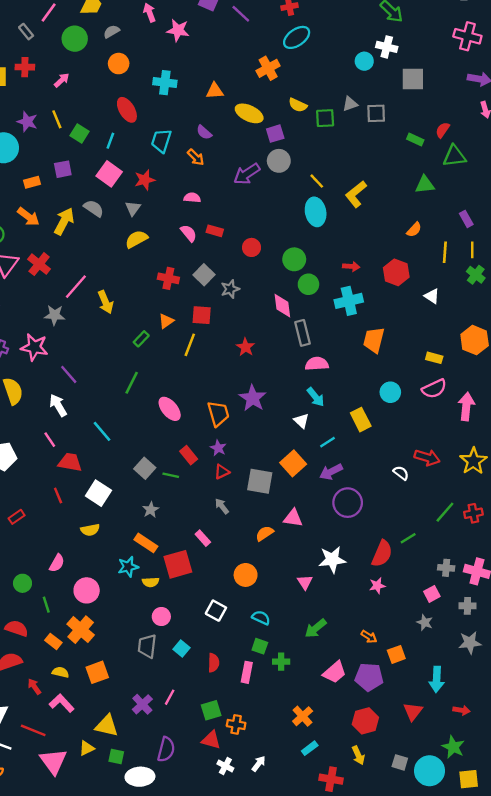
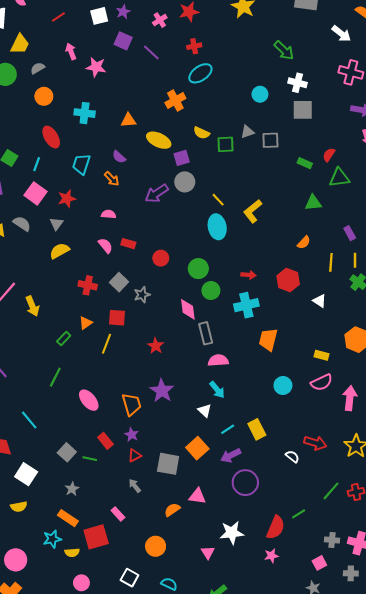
white cross: (387, 47) -> (298, 83), moved
yellow rectangle: (361, 420) -> (257, 429), moved

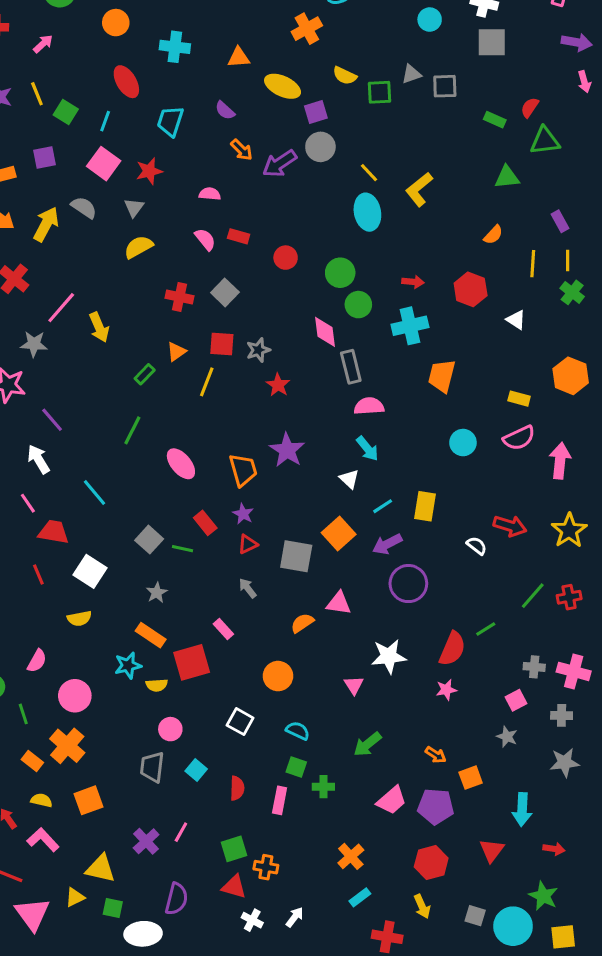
orange arrow: (112, 179) -> (242, 150), moved
gray star: (142, 295) -> (258, 350), moved
yellow rectangle: (257, 429) -> (425, 506), turned 36

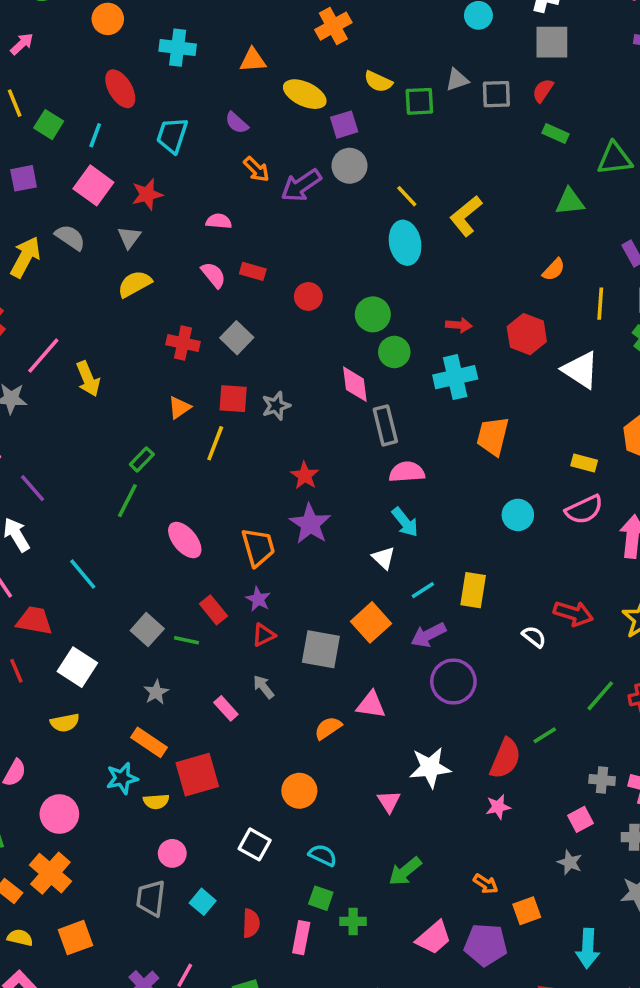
red semicircle: (530, 107) -> (543, 91), moved
white triangle: (516, 320) -> (581, 370), size x1.6
green rectangle: (145, 374) -> (142, 459), moved
red star: (278, 385) -> (305, 476), moved
pink rectangle: (223, 629) -> (226, 708), moved

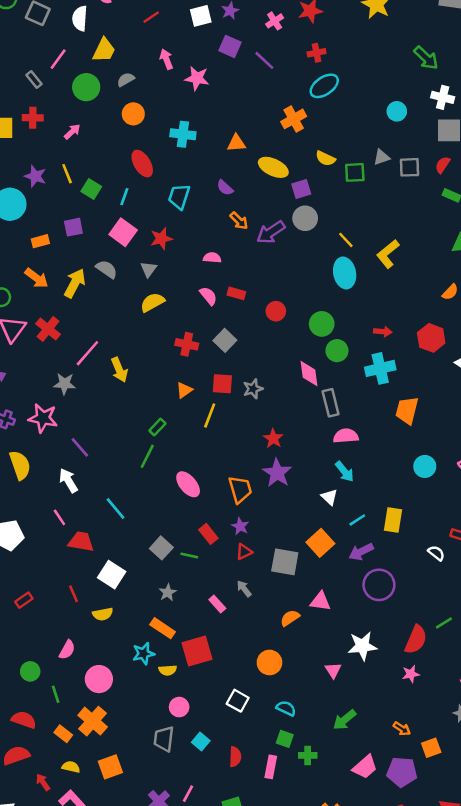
red line: (16, 671) -> (73, 594), moved

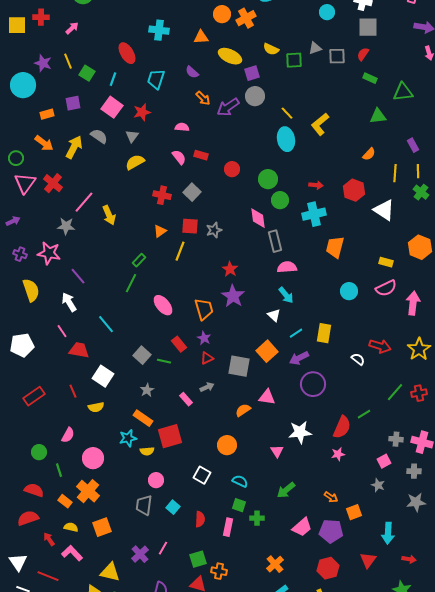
orange circle: (133, 114) -> (222, 14), moved
gray arrow: (244, 589) -> (207, 387), turned 104
red rectangle: (24, 600) -> (34, 396), size x1.5

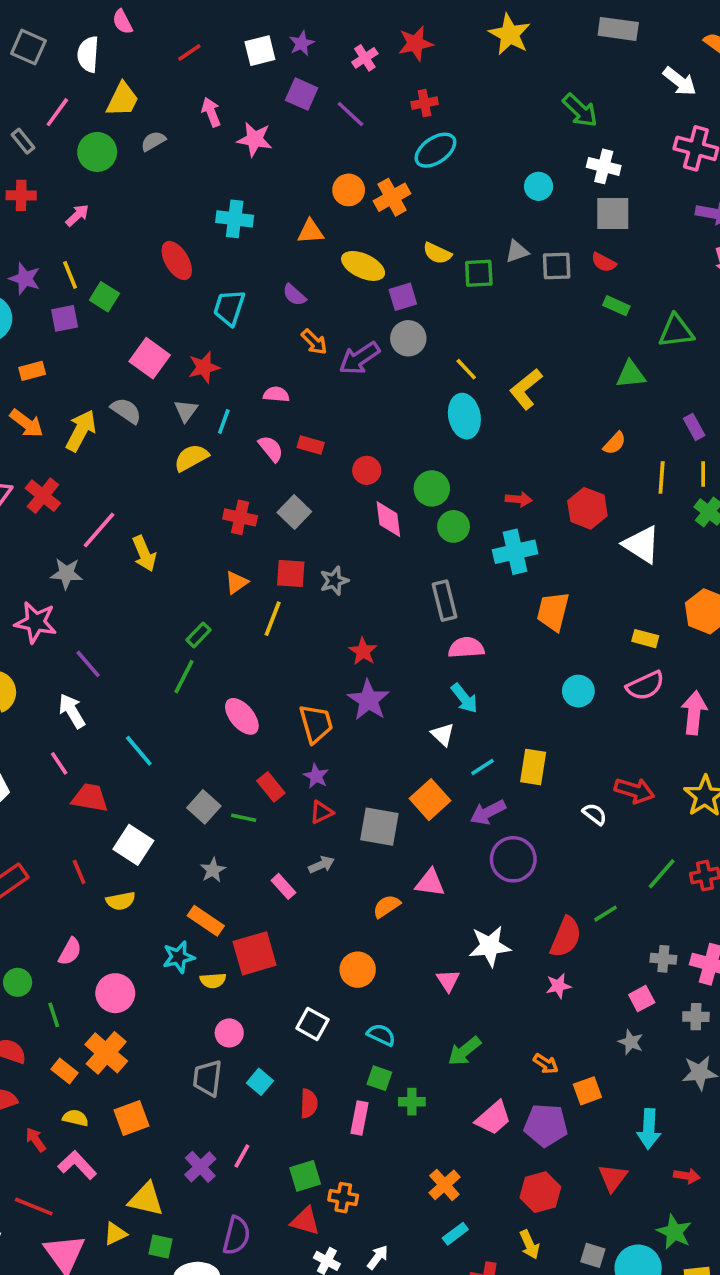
red semicircle: (363, 54) -> (604, 262), turned -96
cyan line: (113, 79) -> (224, 422), moved
purple square: (73, 103) -> (65, 318), moved
pink diamond: (258, 218) -> (388, 519), moved

